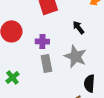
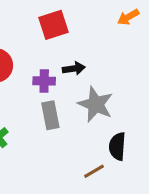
black arrow: (78, 27) -> (74, 69), moved, turned 120

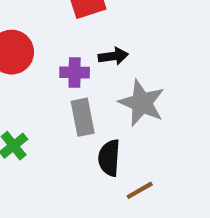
black semicircle: (117, 146) -> (109, 158), moved

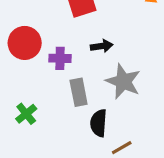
purple cross: (75, 72) -> (60, 58), moved

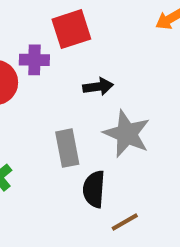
purple cross: (60, 58) -> (34, 60), moved

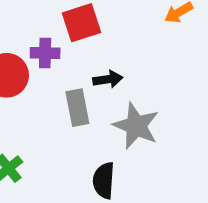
gray rectangle: (67, 148) -> (77, 108), moved

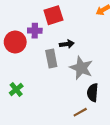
black semicircle: (104, 180) -> (93, 93), moved

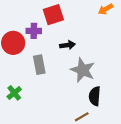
gray rectangle: (51, 59) -> (39, 65), moved

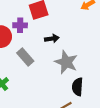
gray rectangle: (39, 65) -> (25, 57), turned -30

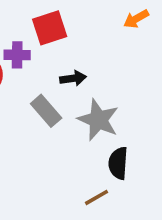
gray rectangle: (25, 57) -> (46, 111), moved

